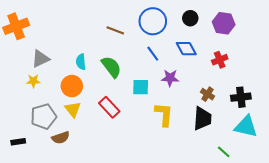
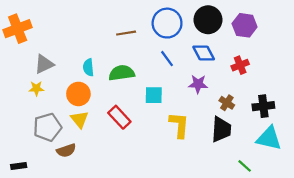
black circle: (190, 18) -> (208, 20), size x1.6
brown line: (115, 30) -> (126, 33), turned -30
green semicircle: (111, 67) -> (122, 73), turned -60
purple star: (170, 78) -> (198, 84), moved
black rectangle: (18, 142) -> (19, 166), moved

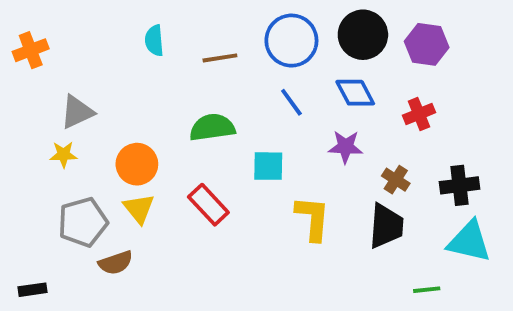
orange cross: (18, 29) -> (31, 50), size x0.7
cyan semicircle: (88, 67) -> (154, 41), moved
green line: (245, 166) -> (427, 290), turned -48

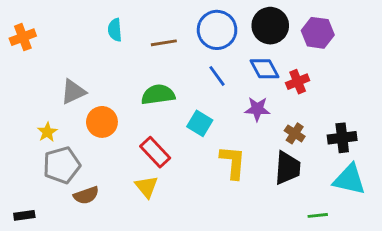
gray triangle: (77, 112) -> (73, 92), moved
red cross: (419, 114) -> (298, 82), moved
yellow star: (63, 154) -> (47, 132), moved, turned -30
cyan square: (268, 166) -> (200, 123), turned 30
yellow triangle: (139, 209) -> (147, 187), moved

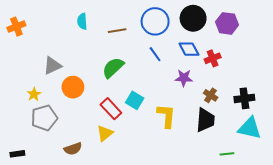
green semicircle: (158, 95) -> (113, 68), turned -35
cyan square: (200, 123) -> (135, 100), moved
yellow triangle: (147, 187) -> (105, 133), turned 30
brown semicircle: (86, 195) -> (73, 149), moved

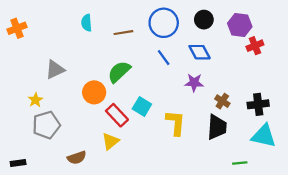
black circle: (193, 18) -> (204, 20), size x0.7
red cross: (213, 58) -> (255, 46), moved
orange circle: (73, 87) -> (94, 92), moved

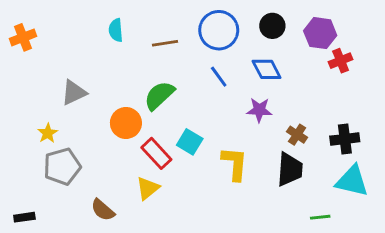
brown semicircle: (77, 158) -> (103, 210), turned 60

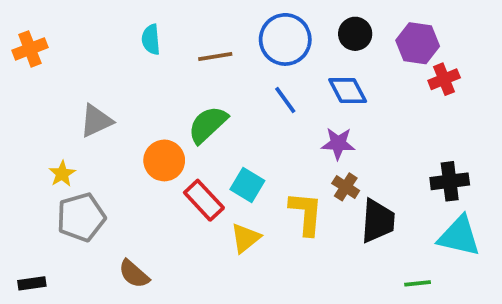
brown cross: (297, 135) -> (346, 187), moved
yellow triangle: (148, 188) -> (245, 238), moved

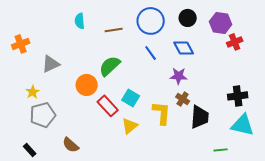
orange cross: (30, 49) -> (21, 44), moved
black rectangle: (32, 283) -> (30, 150), moved, turned 56

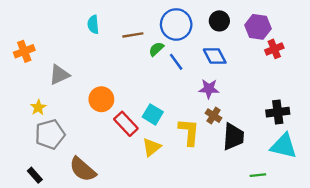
green semicircle: (110, 66) -> (156, 49), moved, size x0.6
brown semicircle: (71, 145) -> (83, 169), size x1.4

